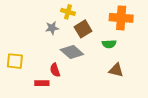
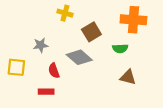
yellow cross: (68, 12) -> (65, 13), moved
gray star: (52, 28) -> (41, 45), moved
red semicircle: (55, 70) -> (54, 71), moved

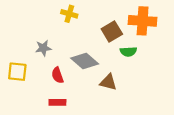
brown square: (91, 32) -> (112, 32), moved
brown triangle: (128, 77) -> (108, 82), moved
red rectangle: (46, 92) -> (57, 102), moved

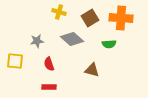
brown square: (112, 32) -> (90, 18), moved
gray diamond: (85, 61) -> (72, 39), moved

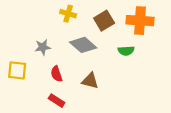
brown triangle: (92, 70) -> (90, 81), moved
red rectangle: (49, 87) -> (57, 101), turned 32

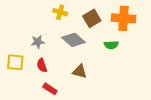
red semicircle: (57, 74) -> (42, 65), moved

